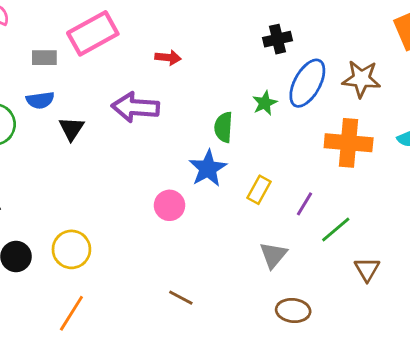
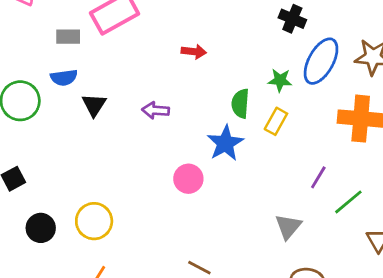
black cross: (277, 39) -> (292, 19), turned 36
red arrow: (168, 58) -> (194, 52), moved
green star: (265, 103) -> (280, 80), turned 30
purple arrow: (135, 107) -> (156, 110), moved, size x0.6
yellow rectangle: (259, 190) -> (276, 121), moved

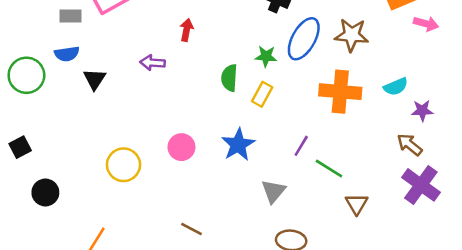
red arrow: (194, 52) -> (187, 30), turned -85
purple arrow: (156, 110) -> (152, 63), moved
blue star: (225, 143) -> (238, 145), moved
green line: (348, 202) -> (329, 169), turned 72
yellow circle: (94, 221) -> (124, 165), moved

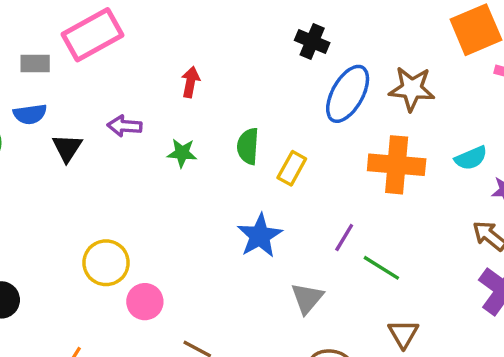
green star: (266, 56) -> (182, 153), moved
purple arrow: (152, 63) -> (125, 126), moved
pink circle: (181, 147) -> (145, 302), moved
brown triangle: (357, 204) -> (403, 334), moved

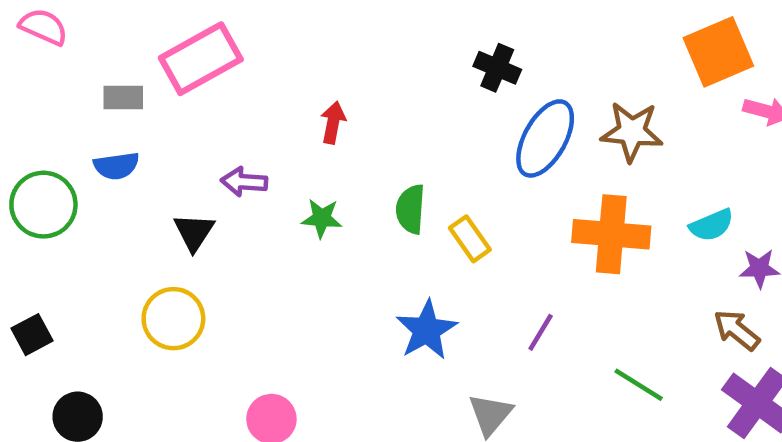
black triangle: (67, 148) -> (194, 232), moved
yellow rectangle: (292, 168) -> (470, 239), turned -64
yellow circle: (106, 263) -> (173, 319), moved
green line: (381, 268) -> (639, 385), moved

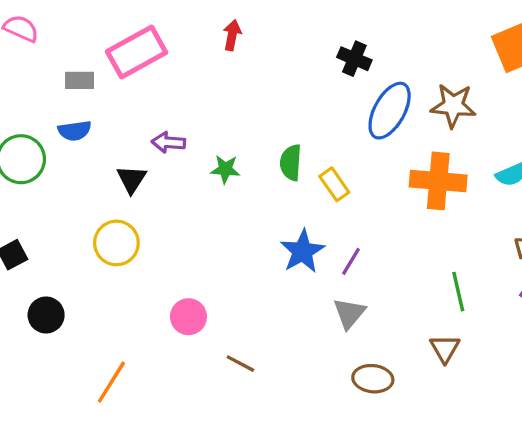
red arrow: (333, 123) -> (232, 35), moved
purple line: (541, 332) -> (351, 261), moved
green line: (639, 385) -> (458, 292), turned 45

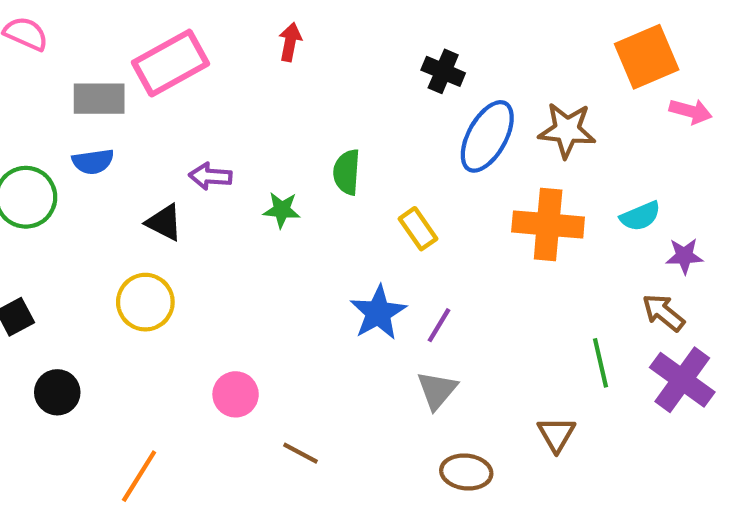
gray rectangle: (80, 80) -> (99, 99), size x1.4
green semicircle: (291, 163) -> (347, 172), moved
black triangle: (132, 179) -> (164, 222), turned -36
green line: (458, 292) -> (600, 363), moved

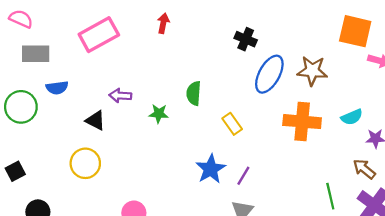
orange square: (647, 57) -> (355, 31), turned 36
gray rectangle: (99, 99) -> (36, 54), moved

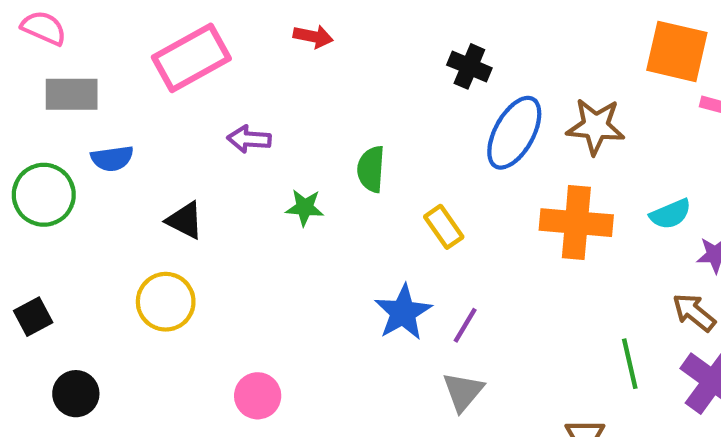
red arrow: (163, 23) -> (313, 36), turned 90
purple arrow: (120, 96) -> (249, 139), moved

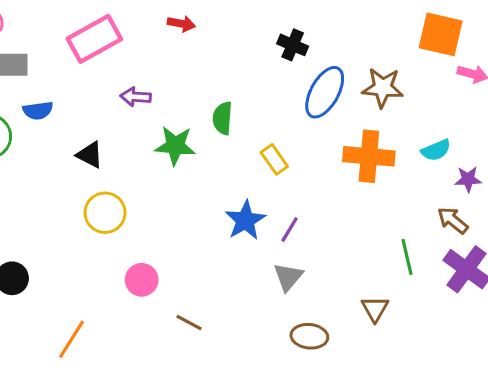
green star: (305, 208) -> (175, 146), size x1.5
yellow circle: (166, 302) -> (105, 213), moved

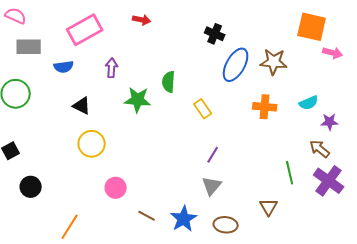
purple arrow: (136, 97) -> (112, 68), turned 90
blue semicircle: (38, 111) -> (64, 67), moved
orange cross: (369, 156) -> (265, 107), size x0.7
blue star: (245, 220) -> (184, 219), moved

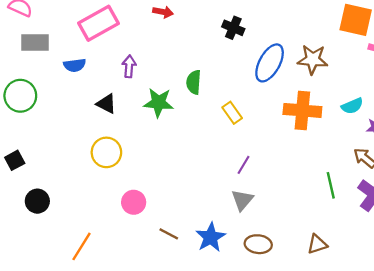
black cross: (215, 34) -> (233, 28), moved
black triangle: (82, 106) -> (106, 104), moved
orange cross: (265, 107) -> (302, 110), size x1.4
brown triangle: (269, 207) -> (317, 244), moved, turned 42

